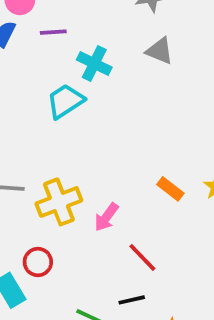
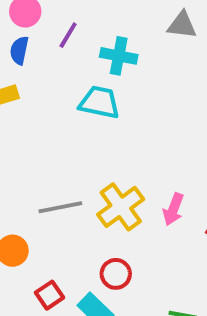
purple line: (53, 32) -> (68, 35), turned -40
cyan trapezoid: (65, 101) -> (99, 102), turned 60

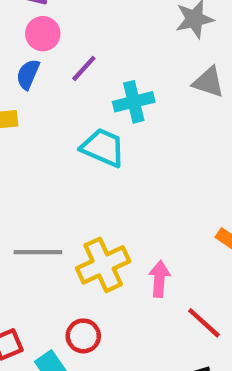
cyan cross: (119, 56) -> (134, 102), turned -36
pink arrow: (173, 209) -> (159, 279), turned 152

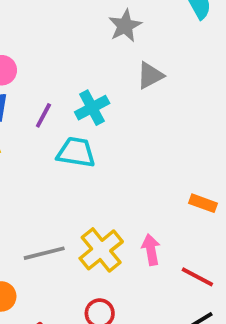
purple line: (84, 68) -> (43, 115), moved
gray triangle: (209, 82) -> (150, 75), turned -32

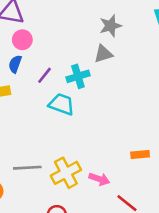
gray triangle: (150, 75) -> (103, 54), moved
orange rectangle: (203, 203) -> (140, 154), turned -36
pink arrow: (151, 250) -> (99, 179), turned 108

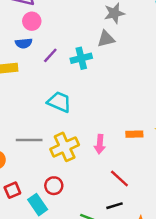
blue semicircle: (15, 64) -> (24, 43), turned -119
cyan trapezoid: (62, 104) -> (59, 102), moved
pink arrow: (99, 179) -> (100, 144), moved, turned 72

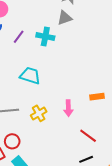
cyan cross: (81, 58) -> (45, 36), turned 30
yellow cross: (65, 147) -> (39, 113), size x0.7
red circle: (54, 186) -> (12, 141), moved

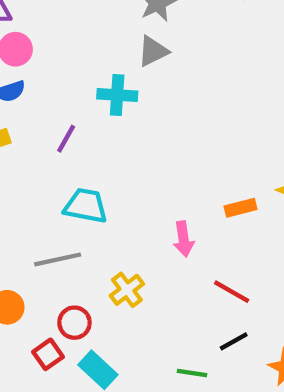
purple line: (19, 37) -> (66, 139), moved
cyan trapezoid: (30, 76) -> (86, 206), moved
yellow cross: (39, 113) -> (127, 290), moved

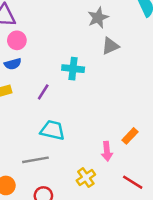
gray triangle: (153, 51) -> (110, 46), moved
orange rectangle: (241, 208) -> (130, 136), moved, turned -35
yellow cross: (127, 290) -> (86, 178), moved

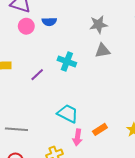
blue semicircle: (13, 64) -> (49, 22), moved
cyan trapezoid: (53, 130) -> (68, 113), moved

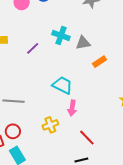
gray triangle: (103, 51) -> (83, 43), moved
orange rectangle: (100, 129) -> (99, 62), moved

